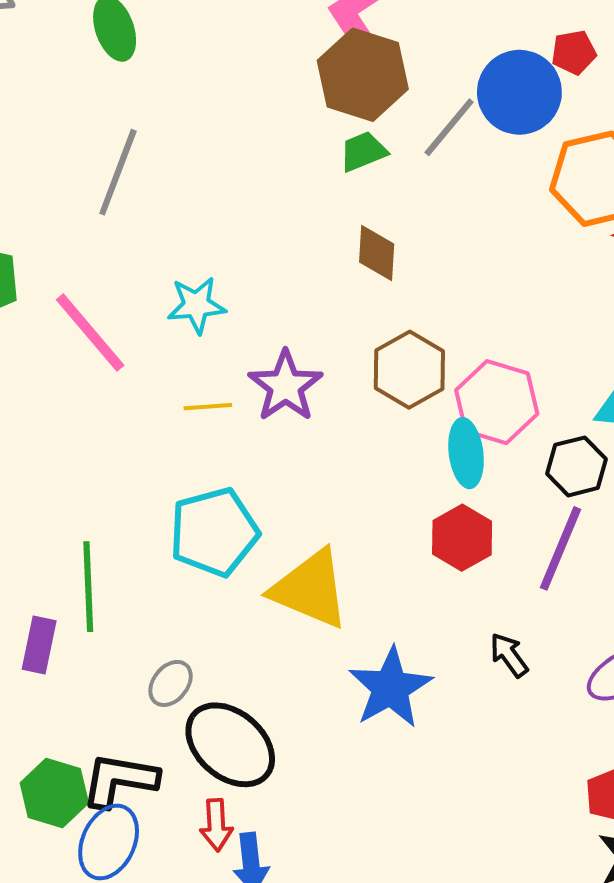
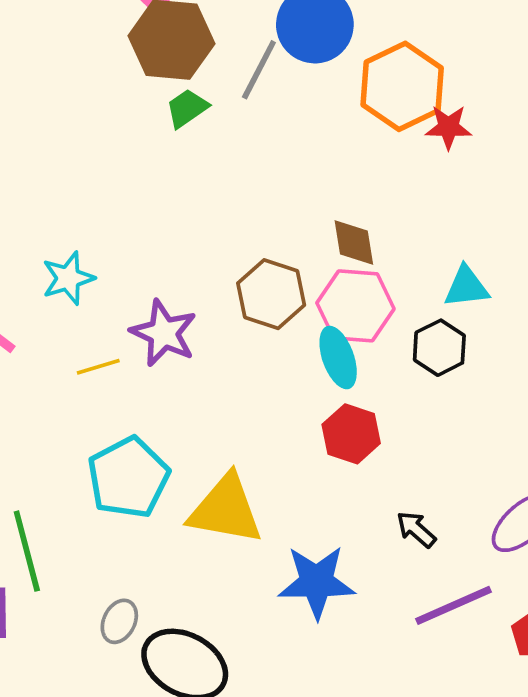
brown diamond: (377, 253) -> (354, 243), moved
purple line: (560, 548) -> (453, 605), moved, turned 56
blue star: (390, 688) -> (317, 582), turned -30

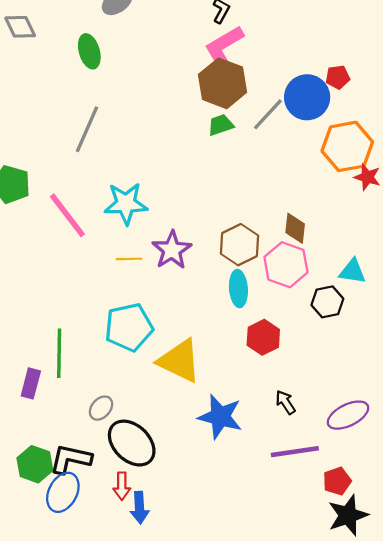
cyan star: (68, 278) -> (126, 204), size x1.4
cyan ellipse: (338, 358) -> (238, 289), moved

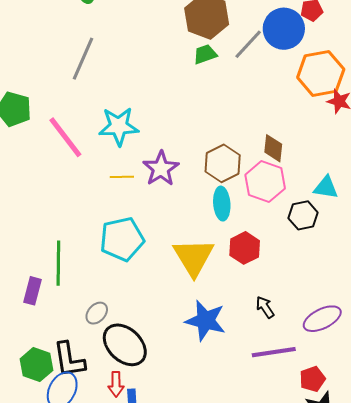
yellow triangle: (179, 361) -> (194, 257), moved, turned 33
black L-shape: (71, 459) -> (69, 360), turned -111

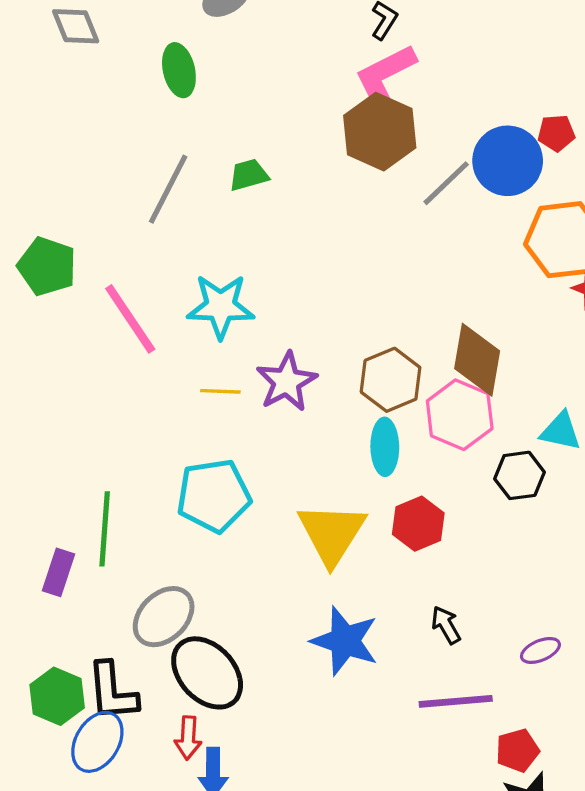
green trapezoid: (205, 54) -> (249, 175), moved
brown diamond: (273, 148) -> (477, 360), size x1.5
gray ellipse: (97, 313) -> (164, 617), size x1.6
purple ellipse: (322, 319) -> (540, 650), size x0.6

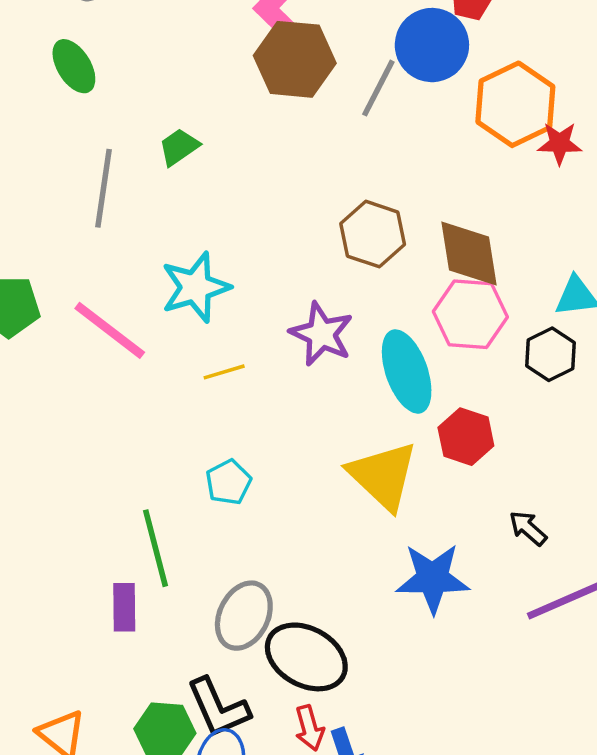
brown hexagon: (391, 380) -> (373, 234), moved
purple star: (287, 382) -> (322, 334), moved
cyan ellipse: (385, 447) -> (407, 371), size x1.4
cyan pentagon: (214, 496) -> (228, 482), moved, size x0.6

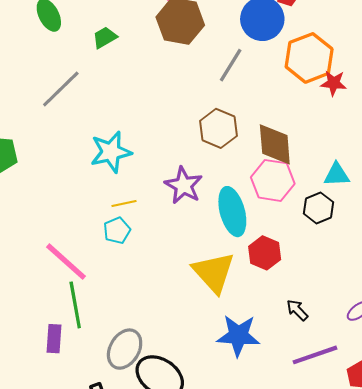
gray line: (378, 88) -> (231, 65), moved
green trapezoid: (179, 147) -> (105, 37), moved
gray line: (104, 188) -> (61, 89), turned 33
pink line: (110, 330) -> (66, 262), moved
cyan pentagon: (228, 482) -> (117, 230), moved

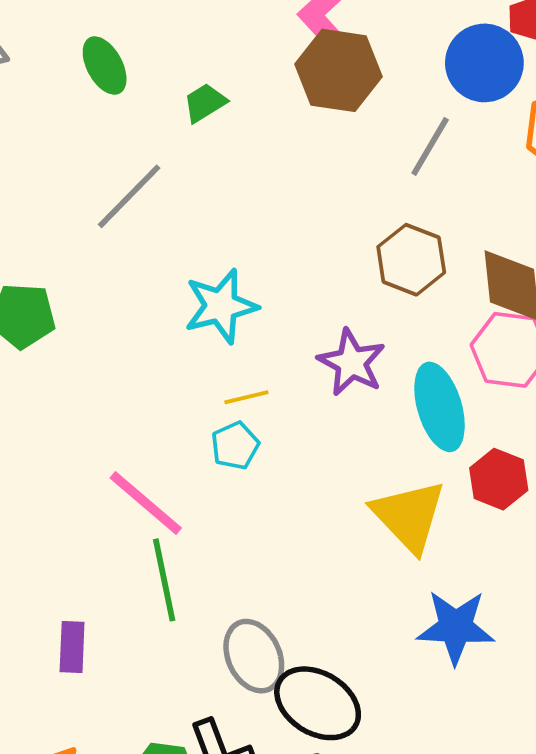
purple rectangle: (54, 339) -> (72, 647), moved
gray ellipse: (125, 349) -> (254, 656), turned -54

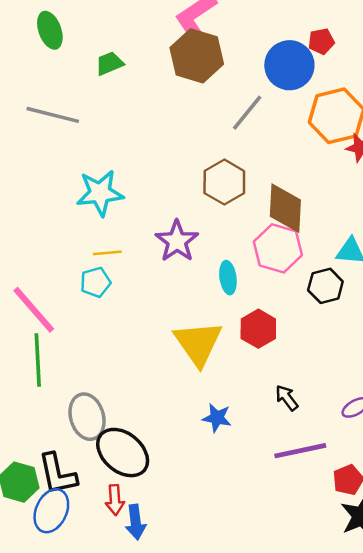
gray line: (129, 196) -> (53, 115), turned 51
cyan ellipse: (440, 407) -> (228, 278), size x0.6
blue star: (456, 627) -> (217, 418), size x0.6

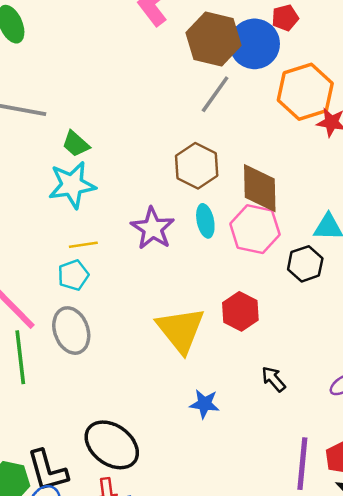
brown hexagon: (197, 56) -> (214, 39), moved
green trapezoid: (109, 63) -> (76, 144), moved, turned -112
cyan ellipse: (228, 278) -> (205, 221), moved
gray ellipse: (87, 417) -> (71, 331), moved
purple line: (300, 451) -> (302, 464), moved, turned -69

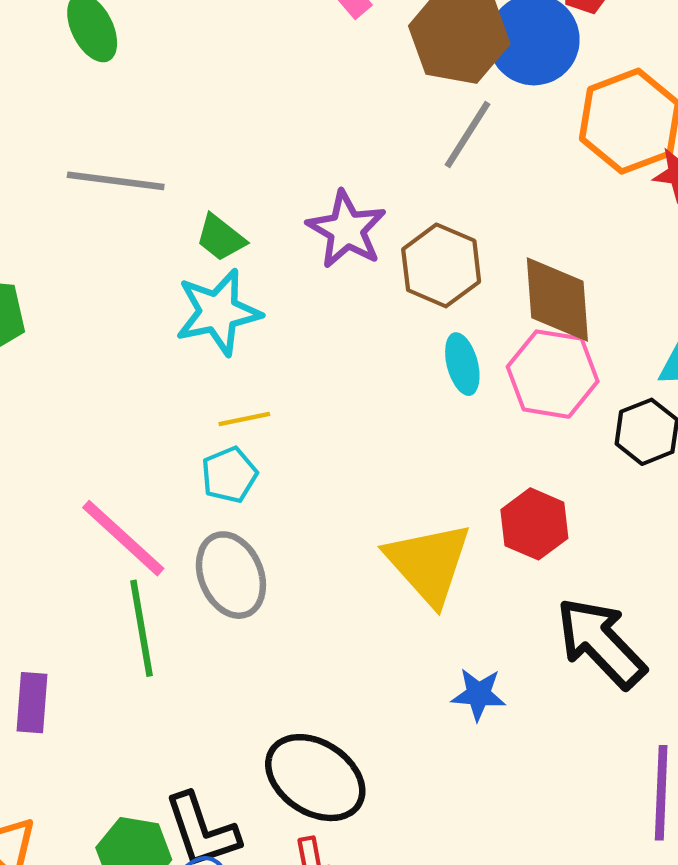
purple star: (153, 228) -> (347, 230), moved
black arrow: (274, 379) -> (601, 643), size x2.0

